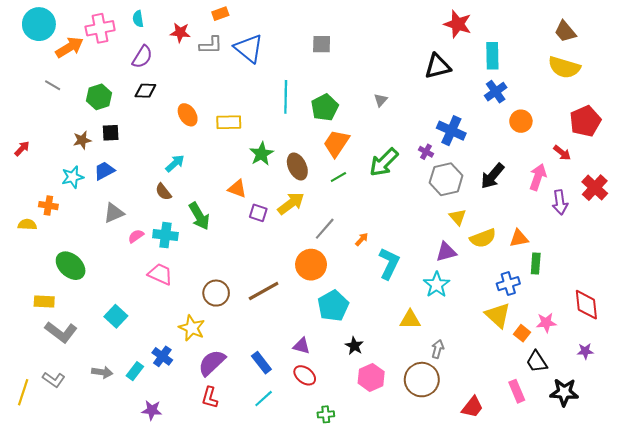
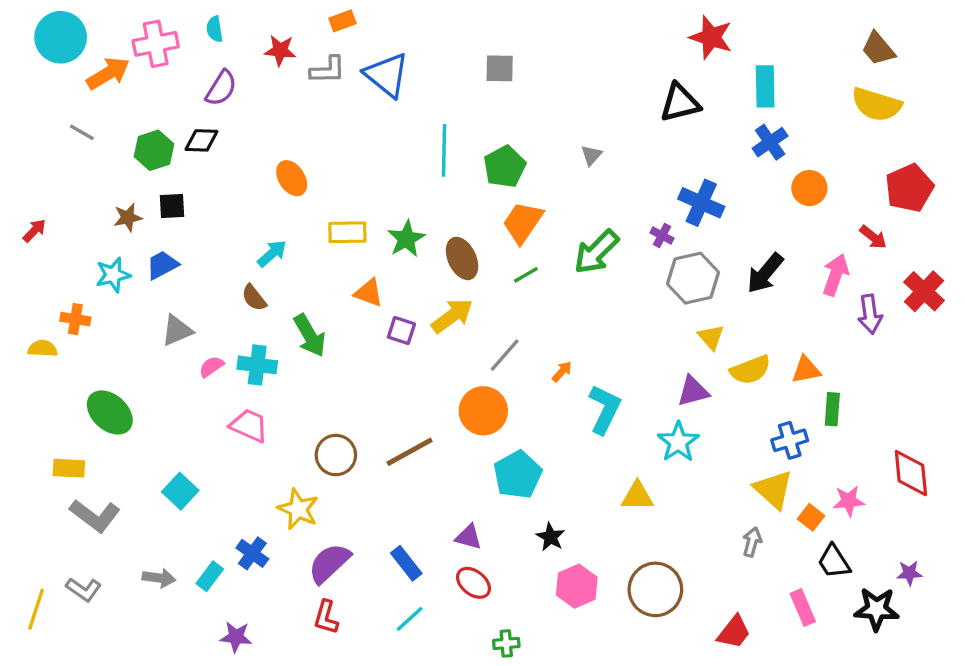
black diamond: (145, 91) -> (202, 140), moved
yellow rectangle: (229, 122) -> (347, 232), moved
gray arrow: (438, 349) -> (752, 542), moved
purple star: (585, 351) -> (909, 573), moved

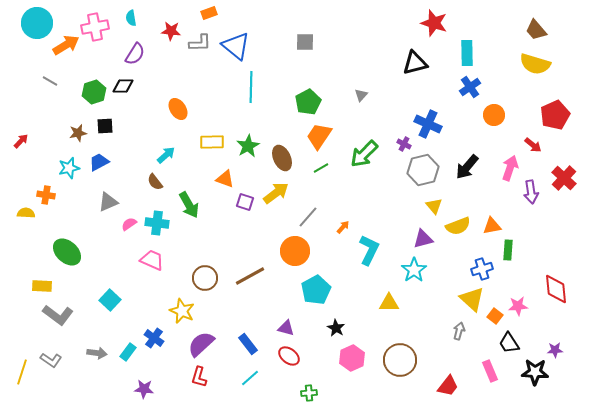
cyan line: (444, 150) -> (251, 87), moved

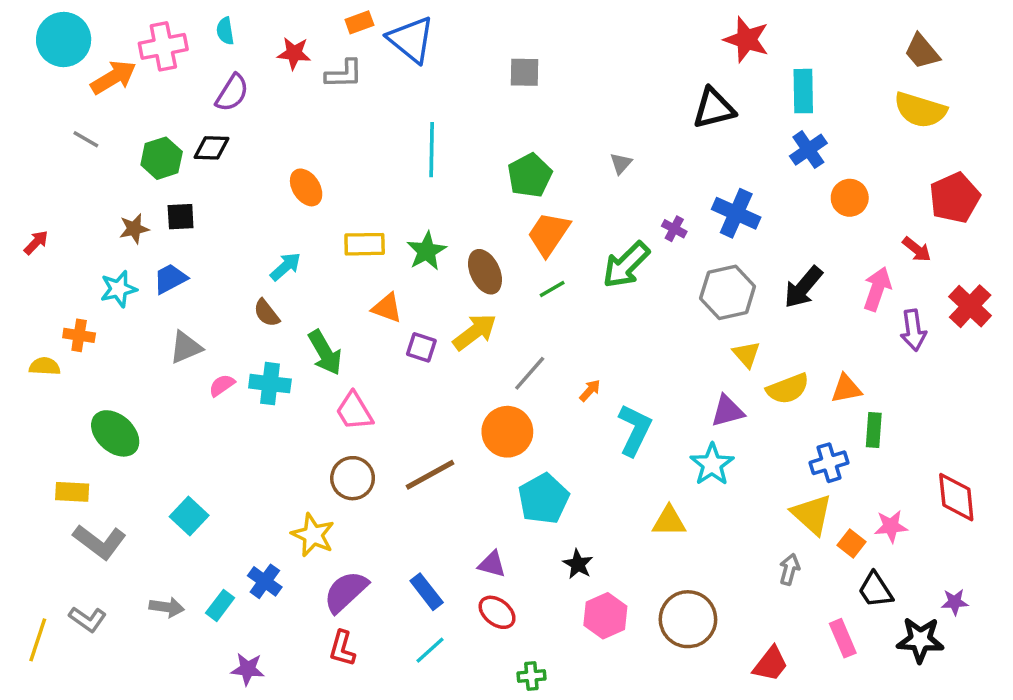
blue triangle: (236, 46) -> (411, 40), moved
purple cross: (404, 144) -> (674, 229), moved
pink trapezoid: (152, 260) -> (354, 411), moved, turned -145

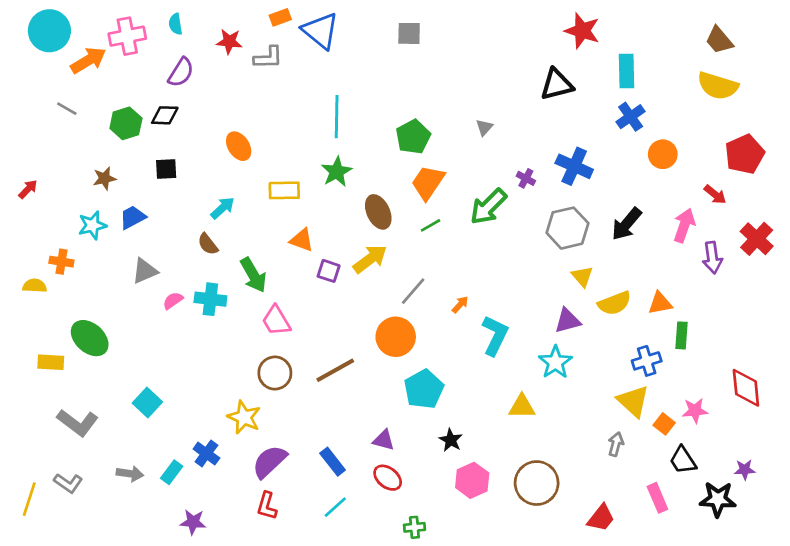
gray square: (525, 72) -> (409, 33), moved
black square: (181, 217) -> (166, 169), moved
green star: (427, 251) -> (337, 172), moved
yellow rectangle: (72, 492) -> (51, 362), moved

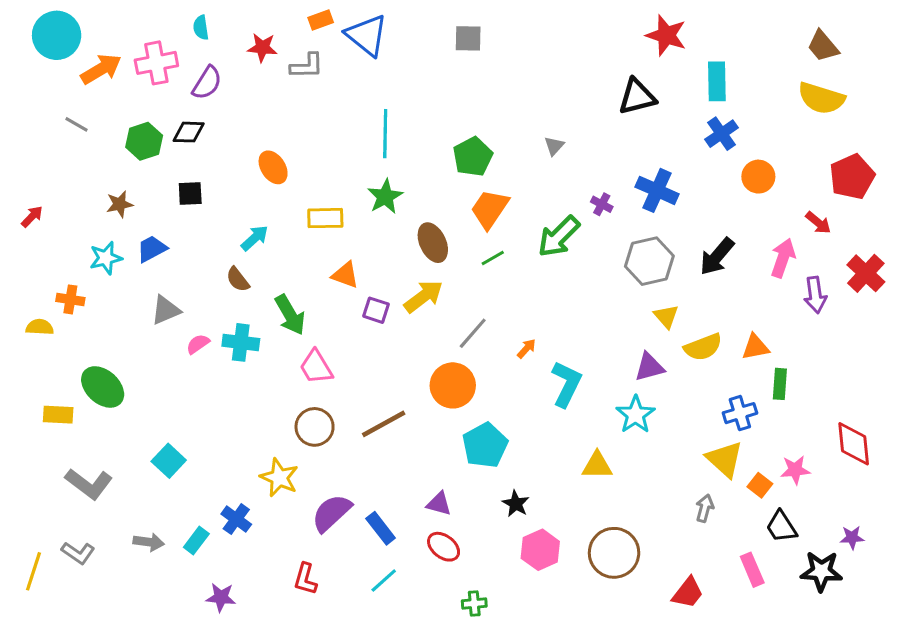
pink cross: (127, 36) -> (156, 63), moved
purple semicircle: (270, 462) -> (331, 513), moved

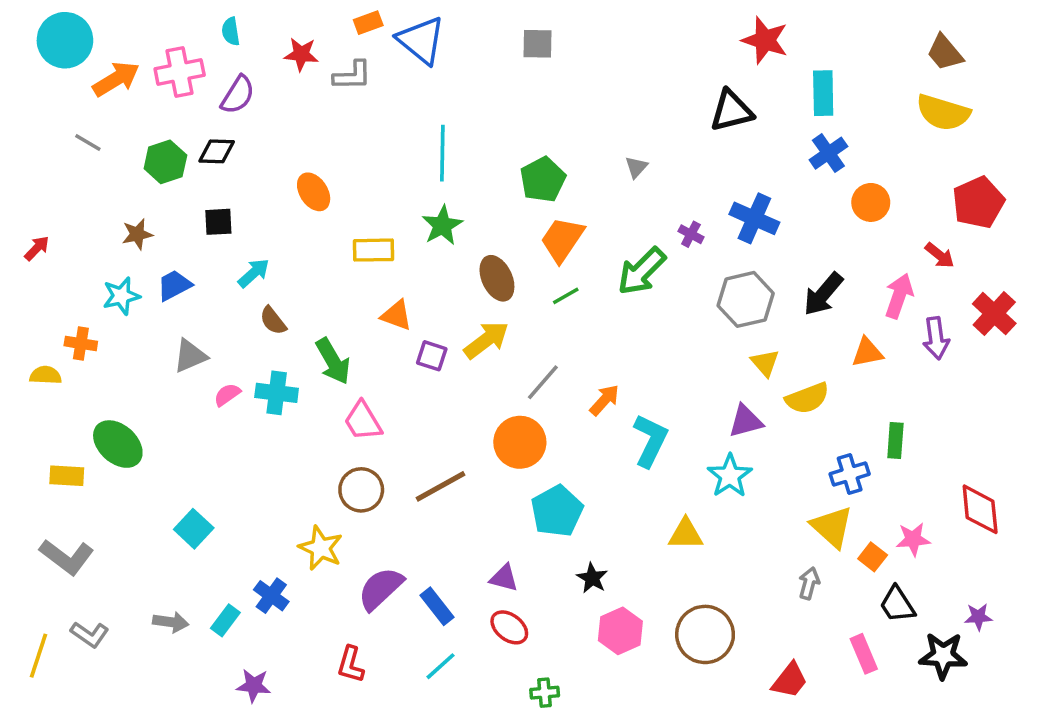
cyan arrow: (255, 238) -> (254, 273), moved
orange triangle: (755, 347) -> (867, 352), moved
orange arrow: (526, 349) -> (605, 400), size x1.4
gray L-shape: (89, 484) -> (67, 557), moved

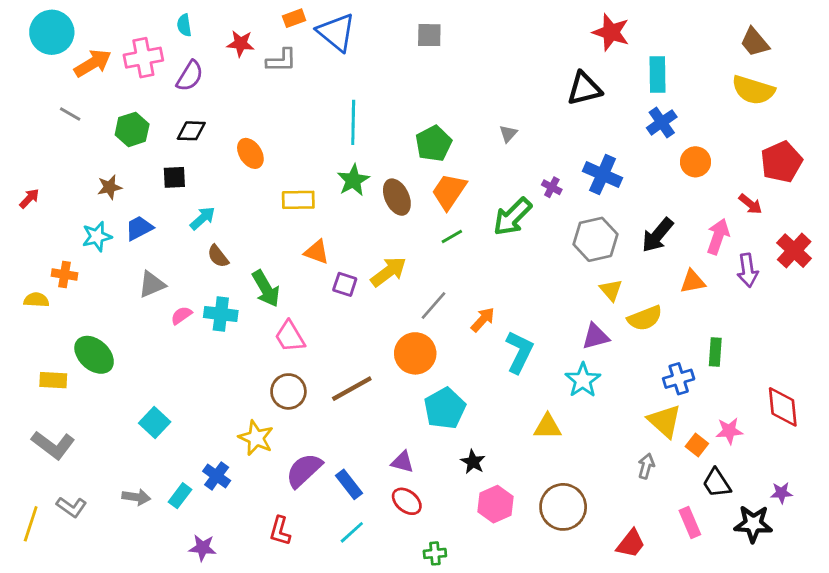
black diamond: (217, 151) -> (191, 131), moved
brown ellipse: (497, 278) -> (397, 197), moved

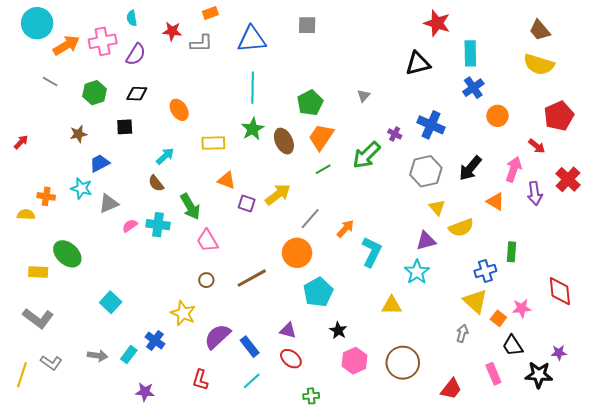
blue triangle: (336, 32) -> (252, 39), moved, turned -44
cyan arrow: (203, 218) -> (165, 156), moved
cyan star: (97, 236) -> (81, 188), moved, turned 30
orange triangle: (693, 282) -> (495, 201), turned 42
brown circle: (288, 391) -> (206, 280), size x0.6

